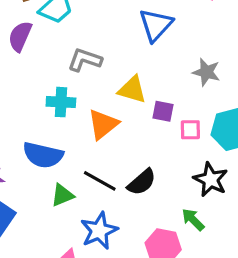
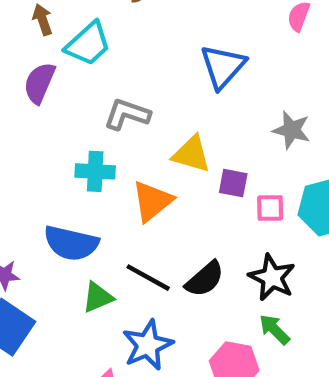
black star: (211, 180) -> (272, 277), moved

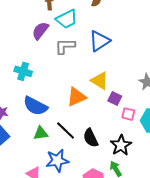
blue triangle: (223, 67) -> (99, 41), moved
gray L-shape: (127, 114) -> (65, 46), moved, turned -35
cyan cross: (95, 171) -> (23, 71), moved
black semicircle: (205, 279) -> (91, 138), turned 90

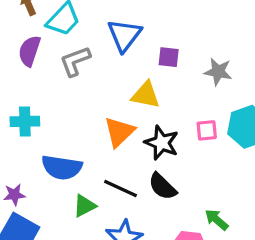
purple square: (115, 99) -> (169, 57), moved
black star: (121, 145) -> (162, 143), moved

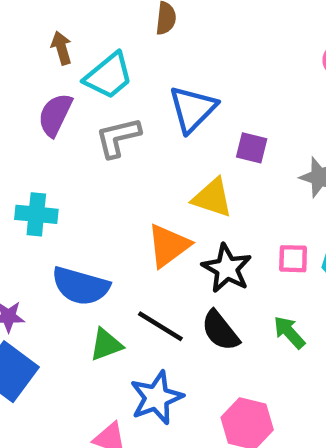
green arrow: (217, 220) -> (289, 332), moved

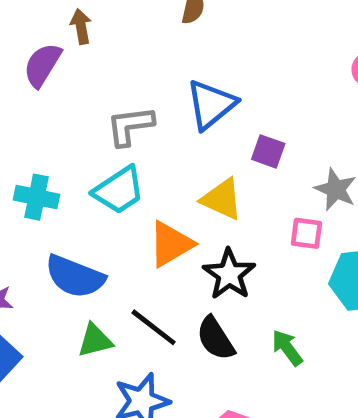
cyan trapezoid: (109, 76) -> (119, 190), moved
purple semicircle: (55, 115) -> (42, 65), moved
pink square: (293, 259) -> (306, 233), moved

